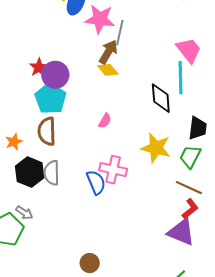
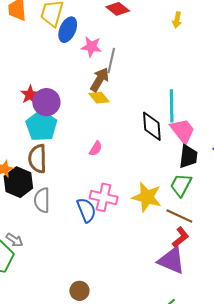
pink star: (100, 19) -> (91, 47), size x0.7
pink trapezoid: (189, 50) -> (183, 131), moved
yellow star: (156, 148) -> (147, 197), moved
black hexagon: (30, 172) -> (18, 182), moved

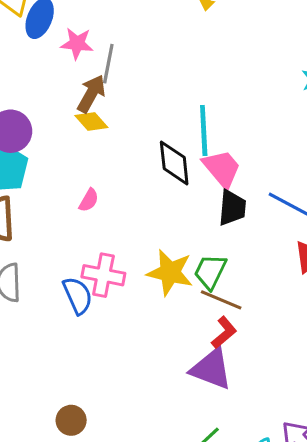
green trapezoid: (181, 185) -> (210, 271), moved

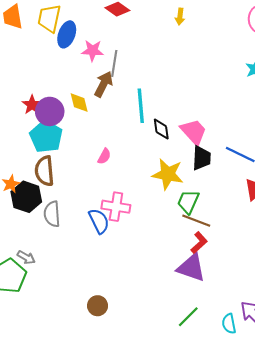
yellow diamond: (91, 122) -> (79, 103), moved, turned 30
cyan line: (204, 131) -> (141, 106), moved
black diamond: (174, 163) -> (161, 129), size x0.7
yellow star: (170, 272) -> (168, 174), moved

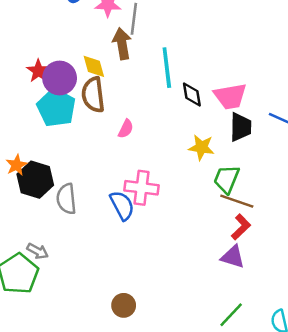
brown arrow: (103, 84) -> (122, 44), turned -35
pink trapezoid: (194, 132) -> (230, 96), turned 124
brown semicircle: (44, 171) -> (93, 95), moved
yellow star: (168, 174) -> (201, 147), size x0.7
purple triangle: (191, 268) -> (233, 257), size x0.7

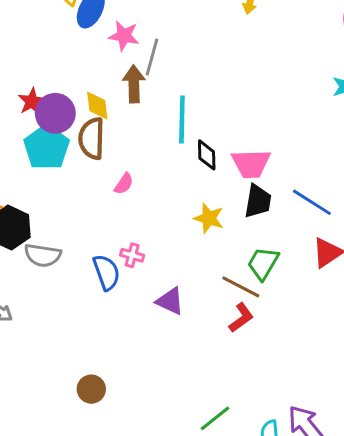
green trapezoid: (227, 179) -> (263, 263), moved
pink cross: (142, 188) -> (132, 255), size x0.6
gray semicircle: (66, 199) -> (43, 255), turned -84
purple triangle: (233, 257) -> (170, 301), moved

